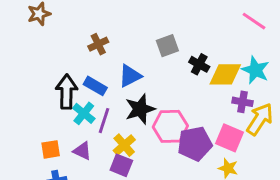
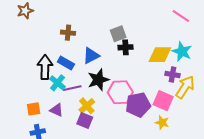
brown cross: (98, 44) -> (68, 33), turned 32
black cross: (199, 64) -> (125, 47), moved, turned -32
purple line: (104, 121) -> (72, 88), turned 60

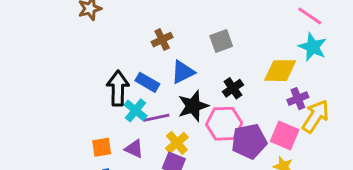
brown cross: (68, 33) -> (162, 40), moved, turned -32
black cross: (125, 47) -> (233, 88), moved, turned -32
cyan star: (182, 52) -> (313, 47), moved
purple cross: (173, 74) -> (298, 99), turned -32

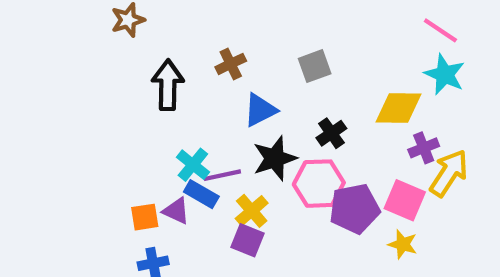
blue rectangle: (147, 82) -> (201, 194), moved
black arrow: (118, 88) -> (168, 85), moved
purple triangle: (134, 149) -> (176, 211), moved

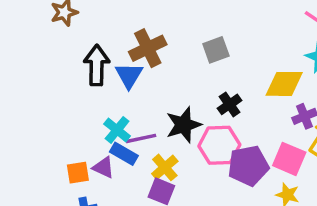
brown cross: (231, 64) -> (148, 48), size x1.5
blue triangle: (260, 110) -> (129, 75), moved, turned -32

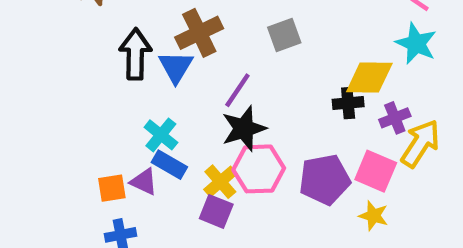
black cross: (230, 104) -> (348, 103), moved, turned 30
purple line: (141, 138) -> (237, 90), moved, turned -44
pink hexagon: (219, 145) -> (259, 169), moved

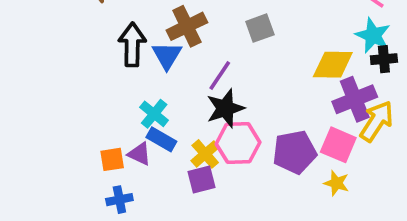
black cross: (348, 103) -> (384, 59), moved
purple cross: (395, 118) -> (355, 99), size x1.6
purple square: (216, 211) -> (202, 179), turned -36

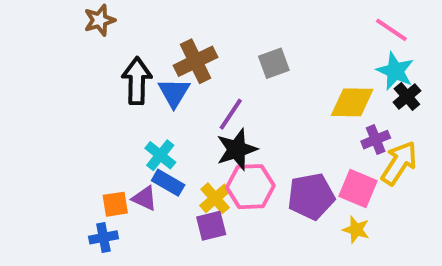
black cross: (384, 59) -> (407, 97), turned -35
purple cross: (355, 99) -> (376, 140), size x0.6
blue cross: (119, 200) -> (103, 237), moved

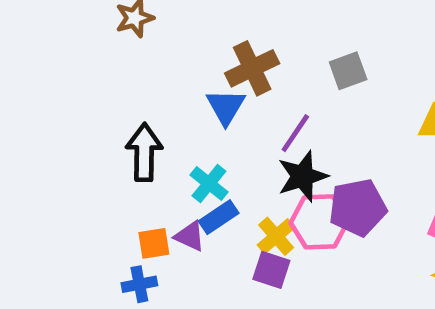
black arrow: (137, 81) -> (144, 152), moved
blue rectangle: (168, 183) -> (219, 217), turned -64
purple pentagon: (311, 196) -> (358, 207), moved
purple square: (211, 226) -> (271, 270), turned 32

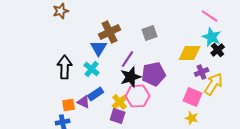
cyan cross: (209, 183) -> (92, 69), moved
purple pentagon: (358, 207) -> (154, 74), moved

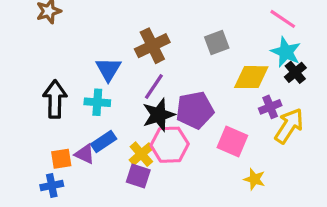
brown cross: (110, 32) -> (152, 46), moved
gray square: (150, 33) -> (217, 43), moved
cyan cross: (92, 69) -> (97, 102), turned -35
pink square: (193, 97) -> (232, 142), moved

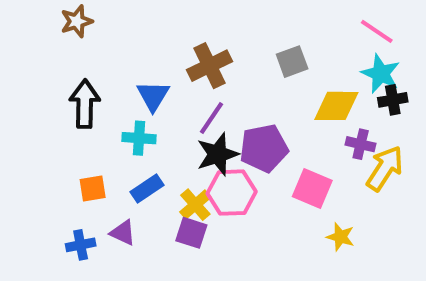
black cross: (295, 72) -> (393, 100), turned 30
black arrow: (55, 99) -> (85, 104), moved
purple cross: (270, 107) -> (361, 144), turned 35
purple triangle: (85, 154) -> (123, 233), moved
orange square: (61, 159) -> (93, 188), moved

